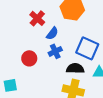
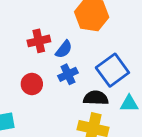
red cross: (37, 18) -> (39, 41), moved, turned 35
blue square: (87, 48) -> (112, 70), turned 30

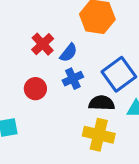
red cross: (39, 41) -> (43, 44), turned -30

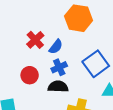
black semicircle: (102, 103) -> (58, 87), moved

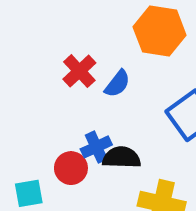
blue cross: (59, 67) -> (96, 147), moved
red circle: (30, 75) -> (71, 168), moved

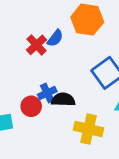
blue semicircle: (117, 84) -> (55, 38), moved

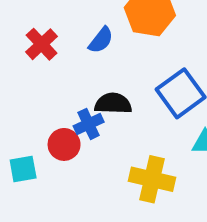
red cross: (36, 45) -> (42, 44), moved
black semicircle: (63, 100) -> (113, 104), moved

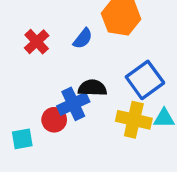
blue cross: (89, 124) -> (73, 104), size x1.4
yellow cross: (152, 179) -> (134, 120), moved

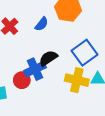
black semicircle: (92, 88) -> (48, 58), turned -36

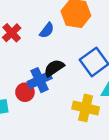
yellow cross: (77, 80) -> (86, 108), moved

